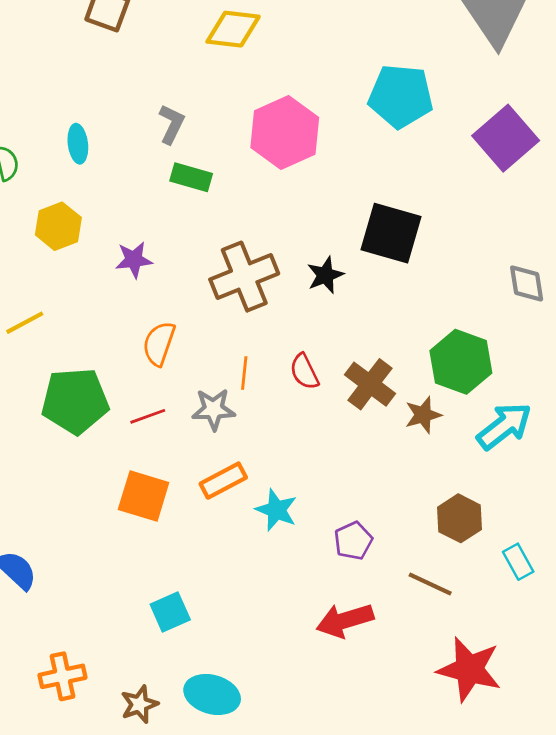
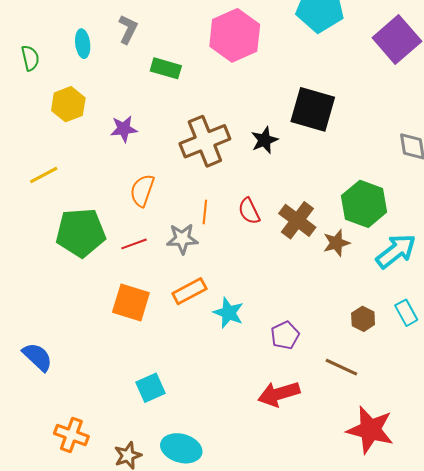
gray L-shape: (172, 124) -> (128, 29), moved
brown hexagon: (460, 518) -> (363, 319), size x0.7
cyan rectangle: (518, 562) -> (406, 313), moved
orange cross: (62, 676) -> (71, 435), turned 32

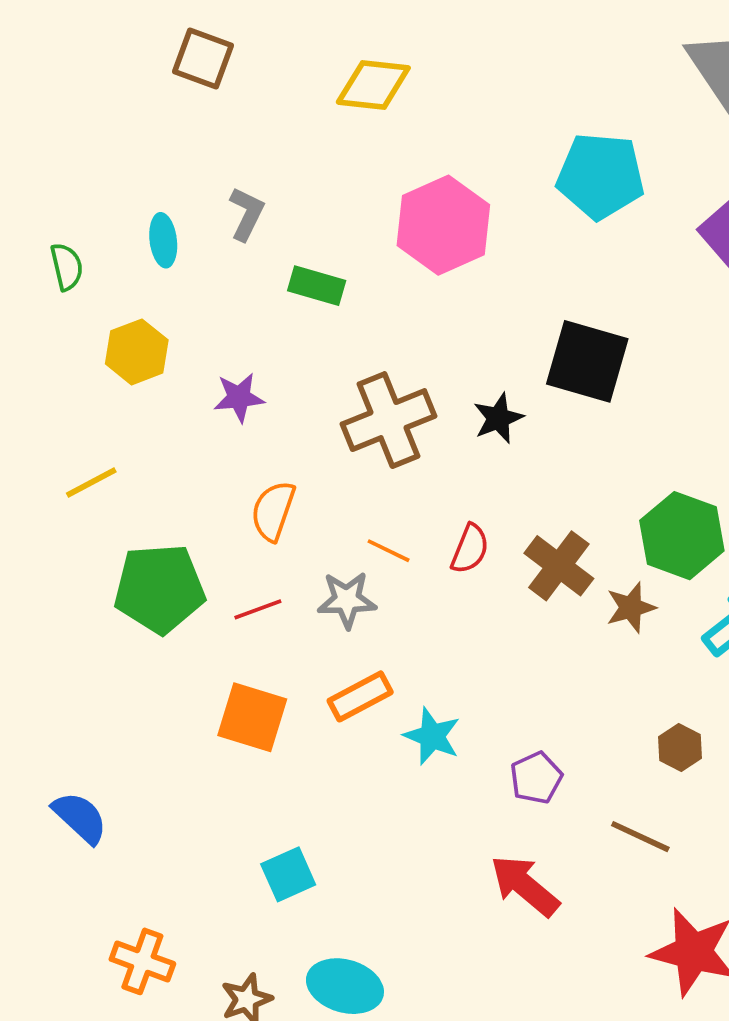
red semicircle: (249, 211) -> (470, 549), turned -132
orange line: (205, 212) -> (389, 551), turned -70
red arrow: (279, 394) -> (525, 886), turned 57

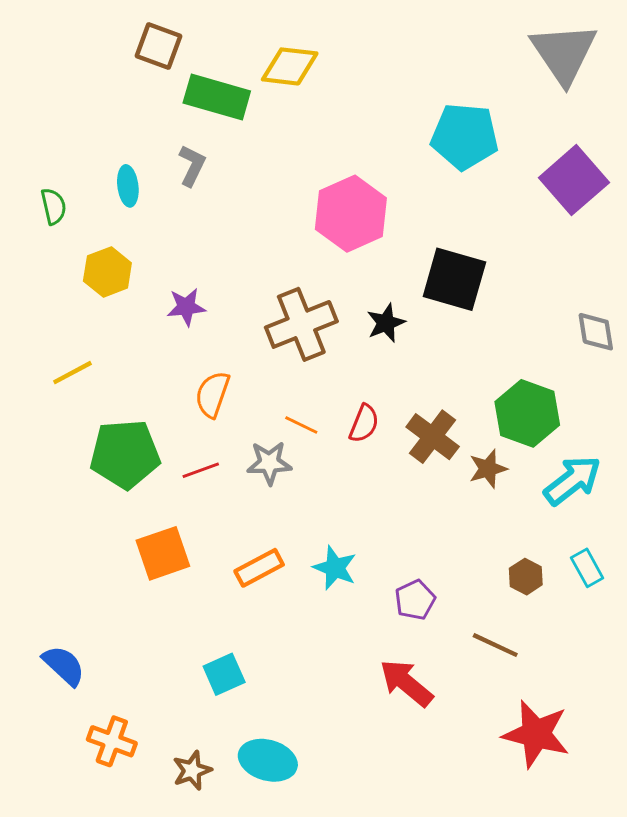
pink hexagon: (443, 225) -> (351, 214), moved
green rectangle: (317, 286) -> (217, 97), moved, size x1.5
orange rectangle: (360, 696) -> (259, 568), moved
orange square: (252, 717) -> (163, 553), moved, turned -36
blue semicircle: (80, 818) -> (64, 666), moved

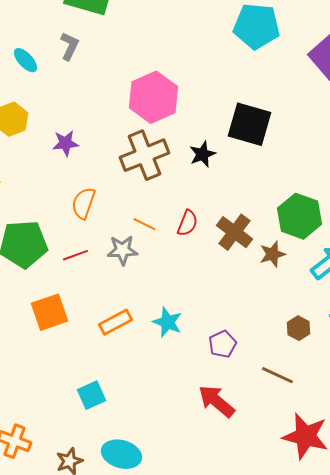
cyan ellipse: (128, 186) -> (25, 60), turned -36
pink hexagon: (351, 214) -> (153, 97), moved

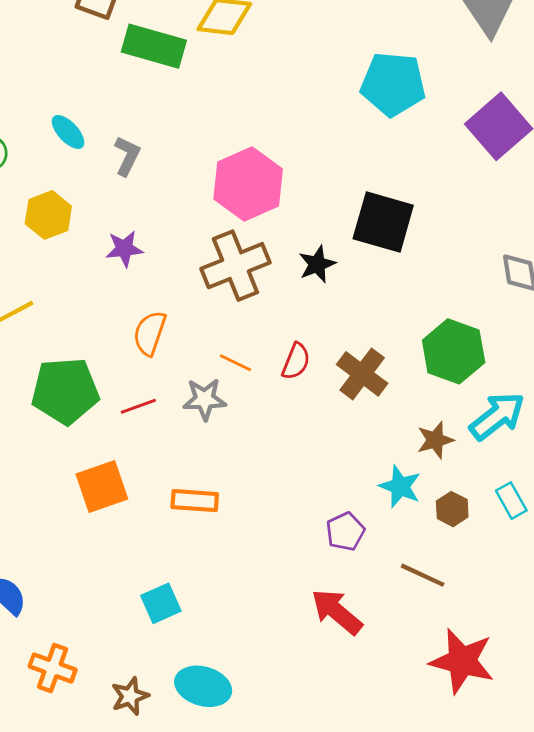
gray L-shape: (69, 46) -> (127, 156), moved
brown star: (272, 254) -> (435, 440), moved
orange rectangle: (115, 322) -> (195, 501), turned 32
cyan star: (167, 322) -> (400, 487), moved

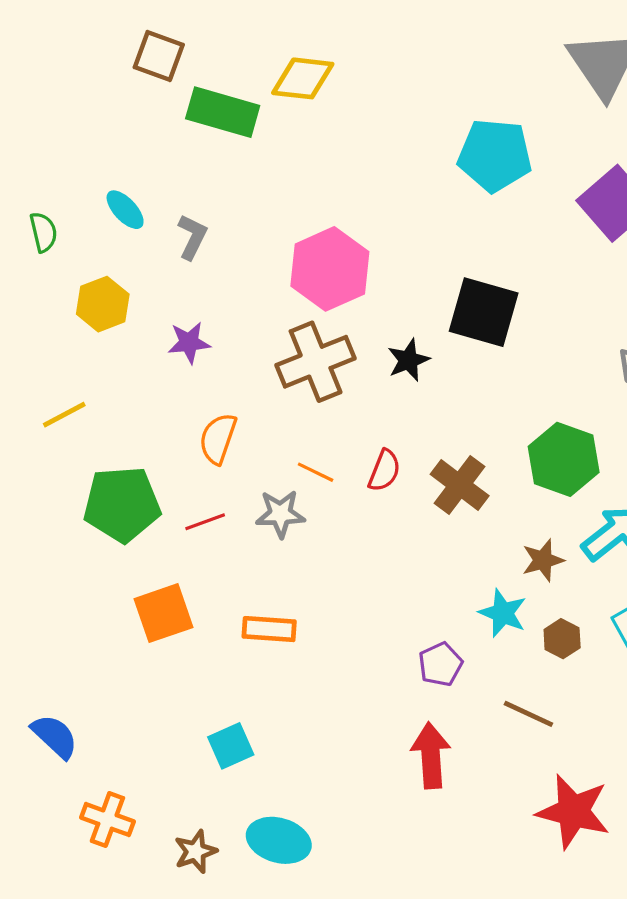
red arrow: (337, 612) -> (431, 755), turned 46

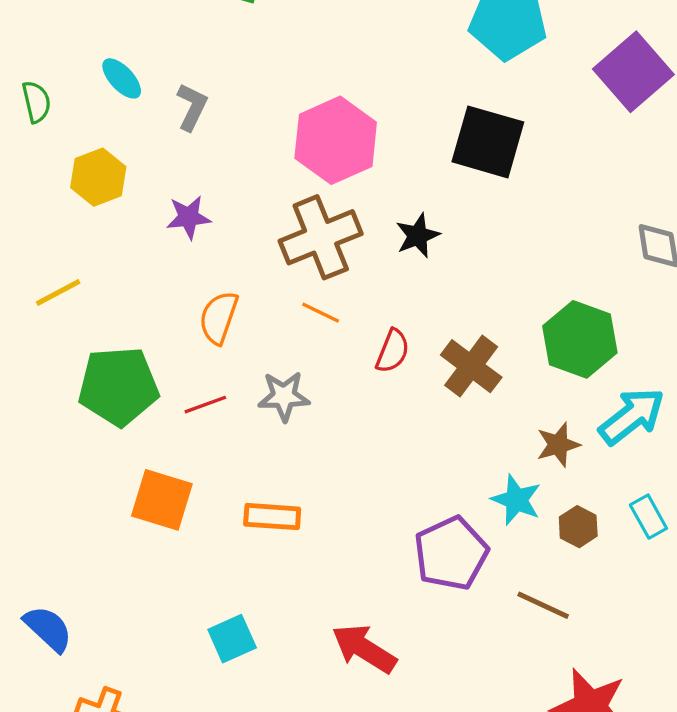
black square: (484, 312) -> (488, 142), moved
orange line: (316, 472) -> (321, 313), moved
orange square: (163, 613) -> (162, 500), turned 36
purple pentagon: (440, 664) -> (451, 553), size x1.6
red arrow: (431, 755) -> (364, 649), moved, turned -54

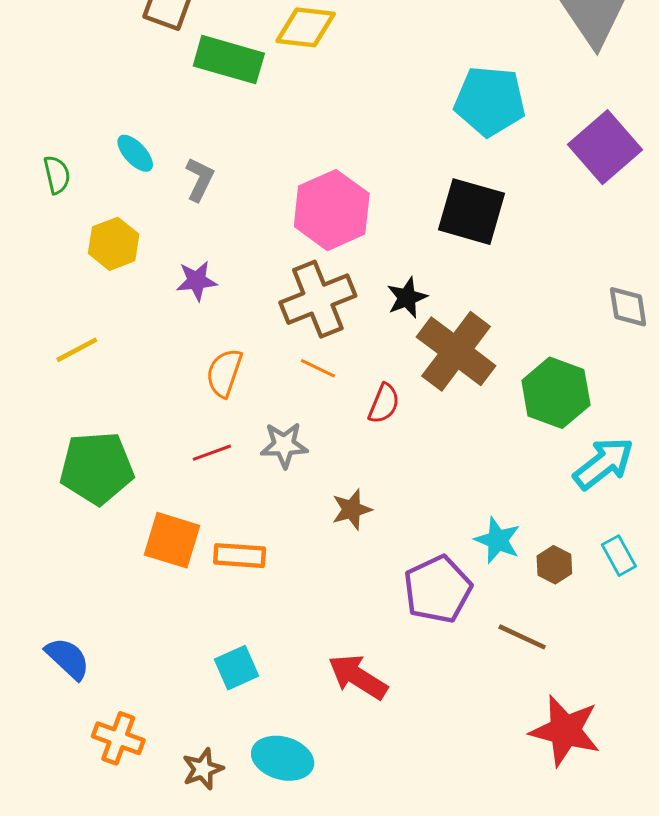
brown cross: (471, 366) -> (456, 351), moved, size x1.4
green pentagon: (118, 386) -> (97, 468), moved
brown star: (558, 445) -> (352, 509), moved
orange rectangle: (272, 517) -> (240, 556), moved

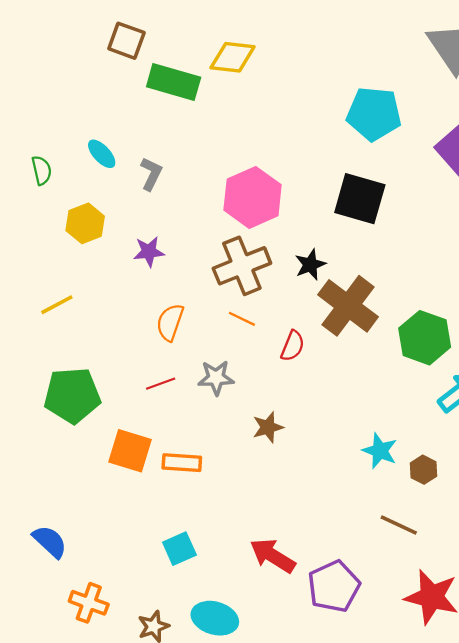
purple pentagon: (438, 589) -> (334, 586), moved

